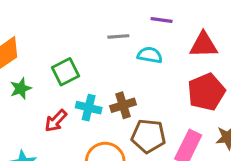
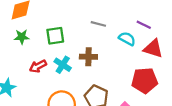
purple line: (162, 20) -> (144, 25), moved
cyan semicircle: (150, 55) -> (127, 39), moved
brown cross: (123, 105) -> (88, 57), moved

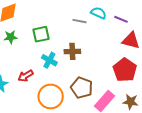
cyan semicircle: (127, 39) -> (98, 13), moved
red arrow: (38, 66) -> (26, 76), moved
red pentagon: (145, 81) -> (125, 70), turned -30

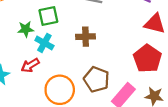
green star: (11, 37) -> (26, 29), moved
cyan cross: (49, 60) -> (44, 43), moved

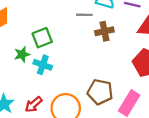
brown cross: (86, 37) -> (104, 31), moved
red arrow: (30, 65) -> (34, 104), moved

